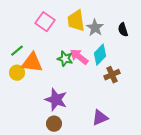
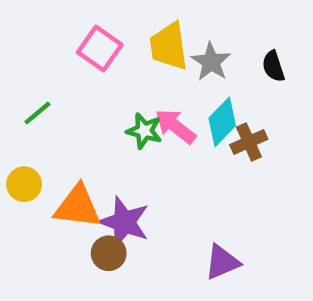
orange triangle: (32, 63) -> (77, 206), moved
yellow circle: (17, 73) -> (24, 184), moved
brown cross: (112, 75) -> (249, 142), moved
brown circle: (54, 124) -> (109, 253), moved

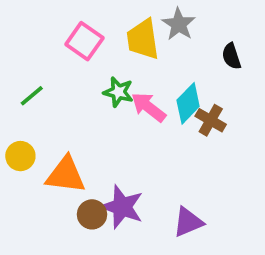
gray star: (211, 62) -> (179, 24), moved
green star: (144, 131) -> (118, 92), moved
brown cross: (249, 142) -> (211, 120), turned -36
purple star: (124, 222) -> (122, 207), moved

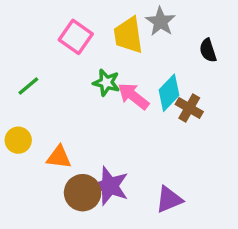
orange triangle: (66, 175) -> (59, 157), size x0.7
brown circle: (92, 214) -> (83, 193), size x1.4

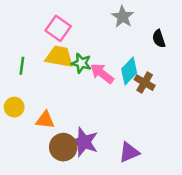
yellow trapezoid: (128, 35) -> (59, 57), moved, turned 108
green line: (28, 86) -> (22, 66), turned -42

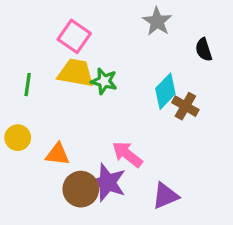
pink arrow: (102, 73) -> (127, 154), moved

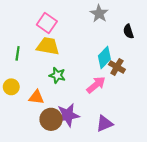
green star: (104, 81) -> (57, 75), moved
pink arrow: (127, 154) -> (96, 85), moved, turned 102
purple star: (107, 182) -> (68, 115), turned -30

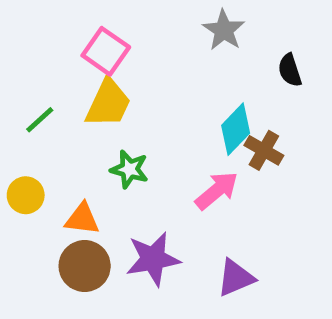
yellow trapezoid: (48, 46) -> (108, 103), turned 105
green line: (18, 53) -> (40, 120), turned 40
brown circle: (51, 119) -> (85, 266), moved

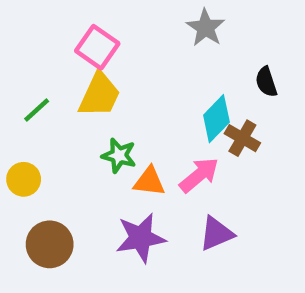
black semicircle: (290, 70) -> (266, 82), moved
orange triangle: (82, 219) -> (149, 181), moved
brown circle: (85, 266) -> (50, 244), moved
purple triangle: (236, 278) -> (216, 233), moved

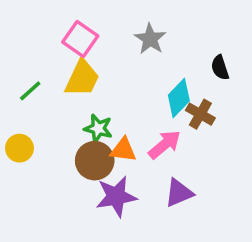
gray star: (206, 28) -> (150, 39), moved
brown circle: (50, 244) -> (95, 161), moved

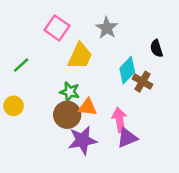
yellow trapezoid: (82, 78) -> (80, 56), moved
pink arrow: (164, 145) -> (120, 120), moved, turned -60

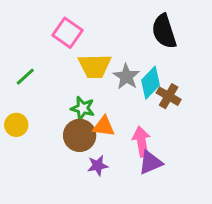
gray star: (107, 28) -> (126, 77), moved
black semicircle: (157, 48) -> (164, 31), moved, size x1.6
yellow trapezoid: (80, 56) -> (95, 66), turned 64
purple star: (82, 140) -> (98, 166), size x0.6

